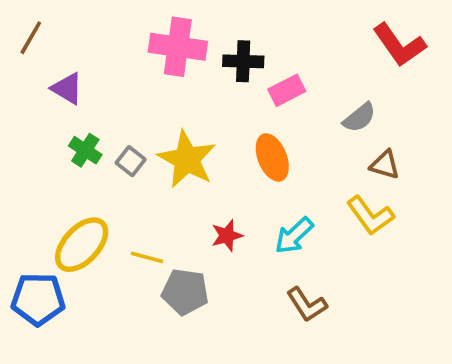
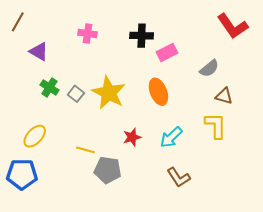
pink cross: (178, 47) -> (88, 34), moved, size x0.6
yellow L-shape: (370, 216) -> (216, 126), turned -144
yellow ellipse: (82, 245) -> (35, 136), moved, size x0.7

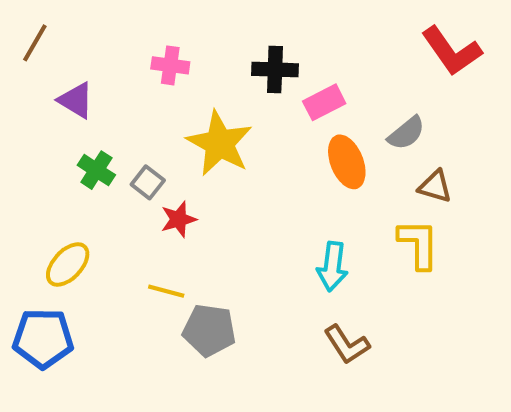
orange ellipse: (158, 92) -> (347, 162), moved
yellow star: (109, 93) -> (220, 143), moved
red star: (132, 137) -> (178, 219), moved
cyan arrow: (171, 137) -> (332, 267), turned -40

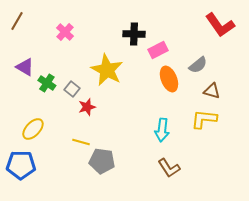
pink cross: (170, 65) -> (65, 32), moved, turned 36
purple triangle: (76, 100) -> (25, 67), moved
yellow L-shape: (419, 244) -> (204, 119), turned -84

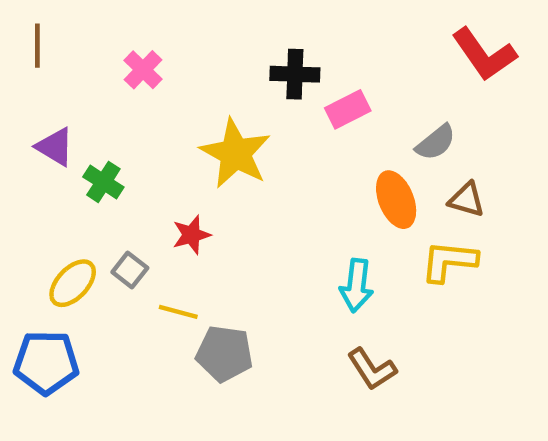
brown line: (17, 21) -> (37, 46), turned -30
orange ellipse: (169, 79) -> (396, 200), moved
gray square: (72, 89) -> (130, 270), moved

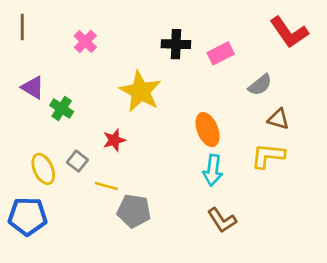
pink rectangle: (348, 109) -> (221, 53), moved
orange ellipse: (396, 200) -> (207, 130), moved
yellow ellipse: (73, 283) -> (43, 169), turned -68

